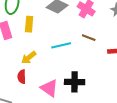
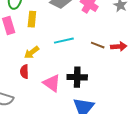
brown line: (89, 38) -> (98, 45), moved

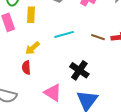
black cross: (77, 77) -> (79, 70), turned 36
pink triangle: (52, 83) -> (53, 93), moved

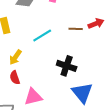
pink triangle: (53, 93) -> (33, 97), moved, turned -30

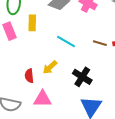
cyan line: (42, 36) -> (66, 41), turned 48
yellow arrow: (15, 57) -> (50, 67), moved

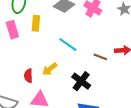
brown line: (100, 43) -> (100, 57), moved

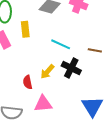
black cross: (81, 81) -> (71, 68), moved

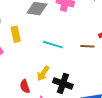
black cross: (71, 68) -> (63, 83), moved

